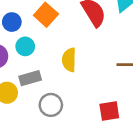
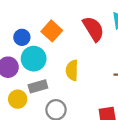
cyan circle: (25, 46) -> (34, 59), size x1.5

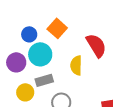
red semicircle: (93, 29) -> (96, 45), moved

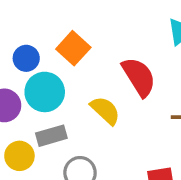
yellow semicircle: (76, 65) -> (105, 110), turned 132

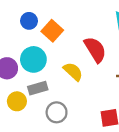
blue circle: (26, 58) -> (29, 21), moved

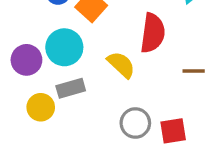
red semicircle: (95, 50) -> (153, 33), turned 40
gray circle: (57, 112) -> (135, 123), moved

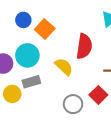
red square: (173, 131) -> (98, 95), moved, turned -36

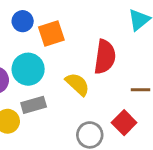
orange square: (45, 29) -> (51, 34), turned 30

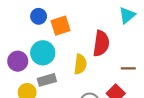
yellow semicircle: (77, 84) -> (80, 64), turned 54

